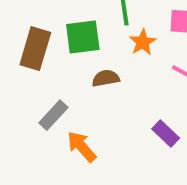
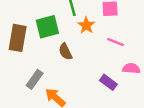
brown semicircle: (106, 78) -> (65, 52), turned -98

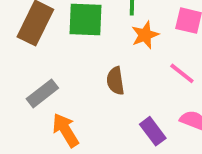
brown semicircle: (65, 52) -> (115, 81), moved

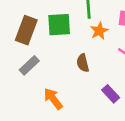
gray rectangle: (42, 93) -> (29, 65), moved

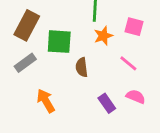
green square: (59, 25) -> (59, 42), moved

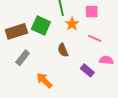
brown rectangle: (27, 25) -> (16, 31), turned 60
green square: (59, 42) -> (41, 25), moved, turned 36

